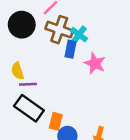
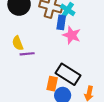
pink star: (95, 63) -> (72, 35), moved
black rectangle: (29, 108) -> (68, 74), moved

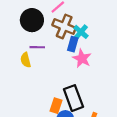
purple line: (27, 54) -> (37, 47), moved
black rectangle: (68, 74) -> (73, 98), turned 30

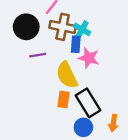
yellow semicircle: (26, 60) -> (67, 75), moved, size x1.6
orange rectangle: (56, 106) -> (63, 100), moved

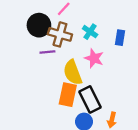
brown cross: (63, 27) -> (60, 34), moved
blue rectangle: (76, 44) -> (120, 38), moved
orange rectangle: (63, 100) -> (68, 95), size x1.5

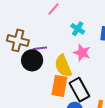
black circle: (39, 25) -> (32, 60), moved
brown cross: (60, 34) -> (18, 40), moved

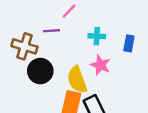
cyan cross: (78, 29) -> (97, 36), turned -32
purple line: (40, 48) -> (51, 31), moved

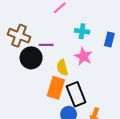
purple line: (51, 31) -> (46, 45), moved
yellow semicircle: (77, 80) -> (62, 68), size x0.7

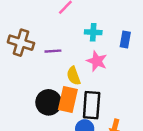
black circle: (31, 58) -> (49, 102), moved
black rectangle: (76, 94) -> (92, 105), turned 30

